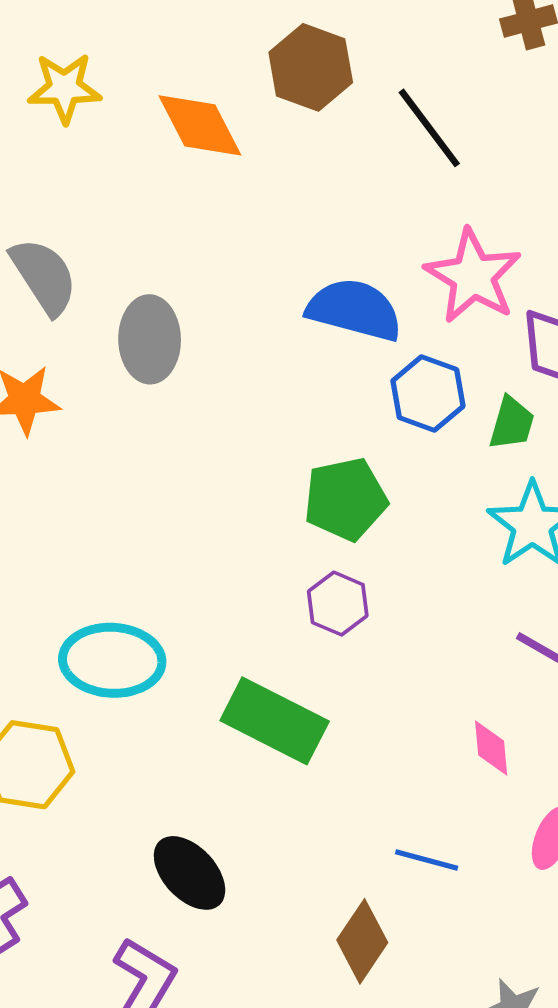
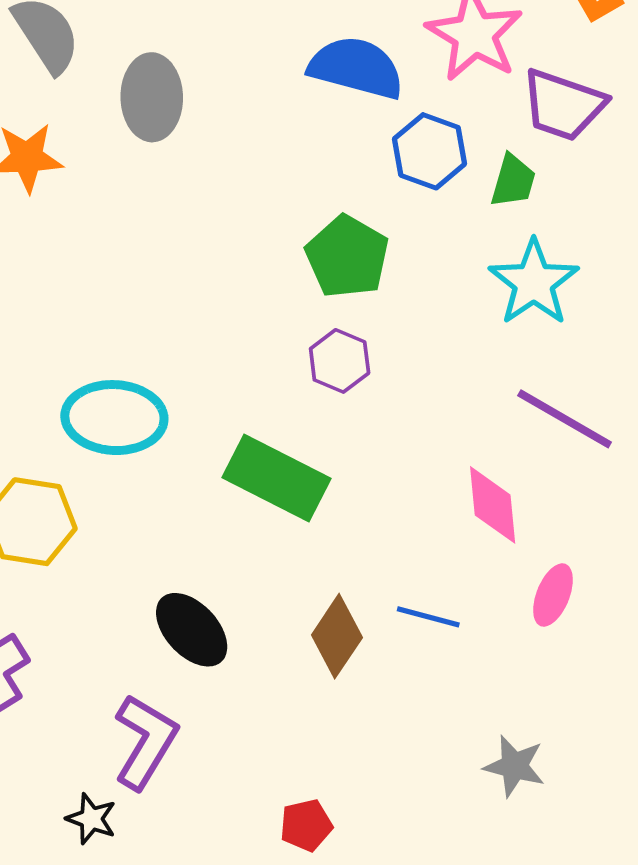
green pentagon: (345, 499) -> (347, 257), turned -30
pink diamond: (491, 748) -> (493, 505), size x1.4
brown diamond: (362, 941) -> (337, 636), moved

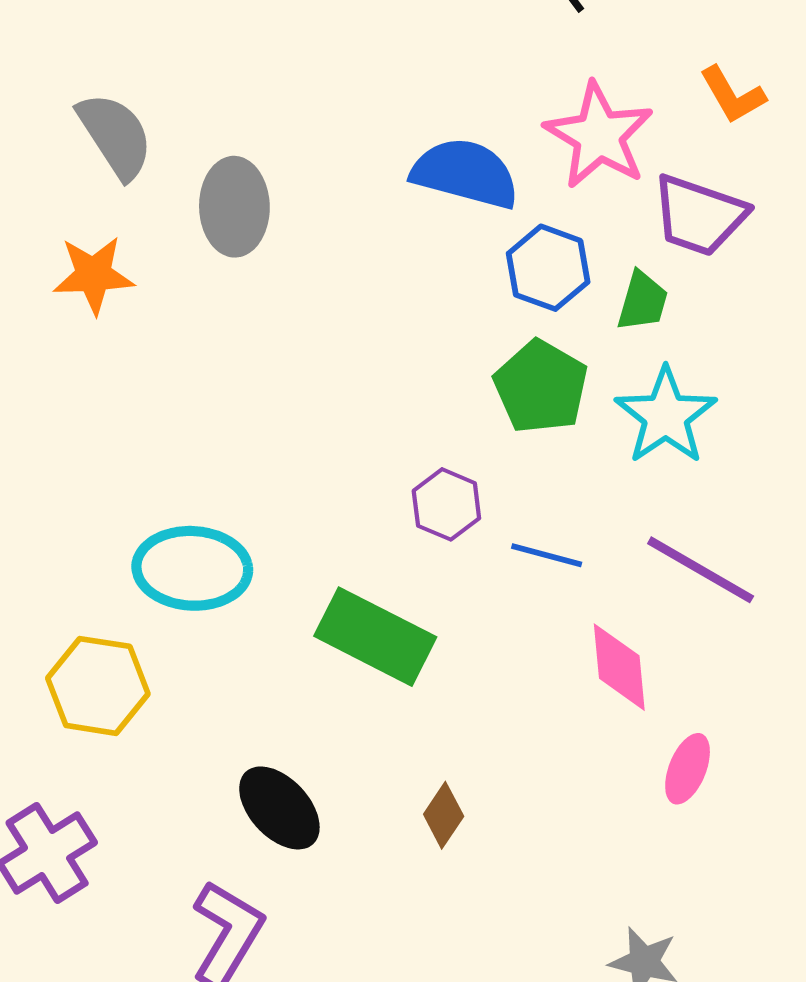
green pentagon: (347, 257) -> (541, 387), moved
blue line: (428, 617) -> (547, 555), moved
brown diamond: (337, 636) -> (444, 815), size x0.7

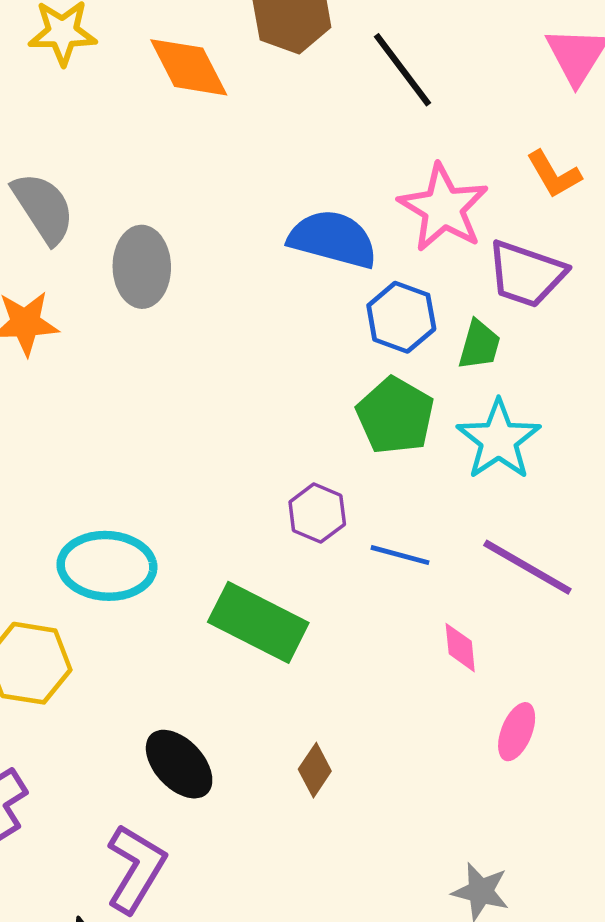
pink diamond: (619, 667) -> (460, 648), size x0.7

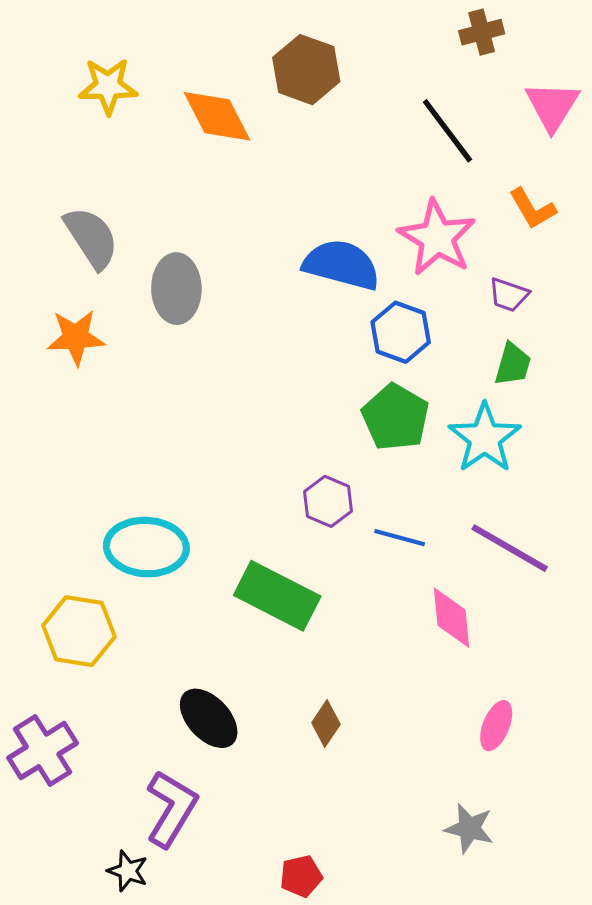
black line: (402, 70) -> (447, 131), moved
purple trapezoid: (526, 274) -> (509, 295), size x0.6
green trapezoid: (479, 345) -> (513, 364), moved
pink diamond: (460, 648) -> (452, 618), size x1.4
pink ellipse: (517, 732) -> (496, 726), moved

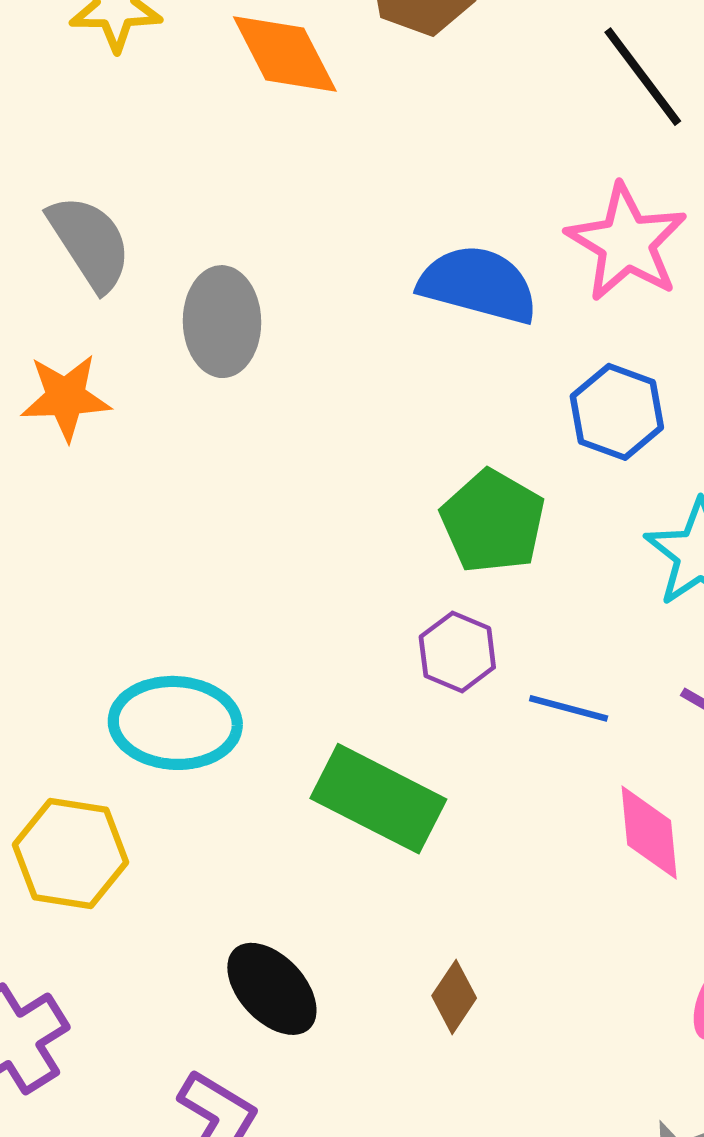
blue hexagon: (401, 332) -> (617, 412), moved
green pentagon: (395, 417) -> (493, 521), moved

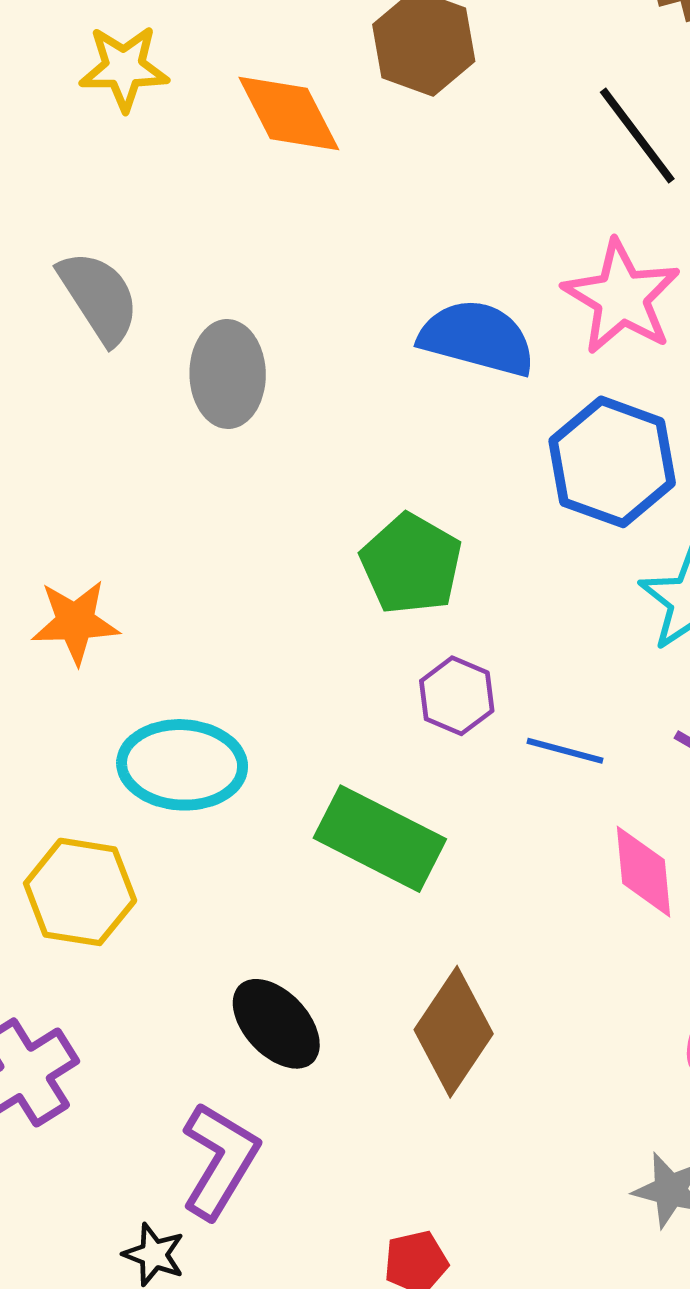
orange star: (66, 397) -> (75, 622), moved
blue hexagon: (617, 412) -> (612, 462), size x1.4
green pentagon: (493, 521) -> (411, 564), moved
brown diamond: (454, 997) -> (454, 1032), size x1.8

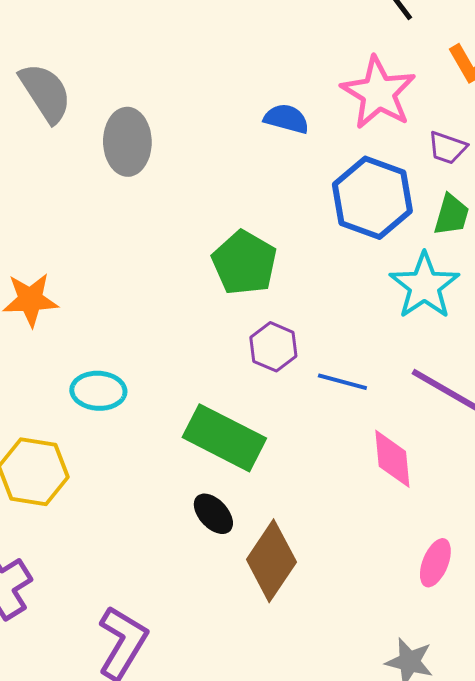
blue semicircle: (477, 338) -> (286, 119), size x0.6
cyan ellipse: (182, 765) -> (98, 391), size x0.7
black ellipse: (276, 1024) -> (213, 514), moved, size x0.7

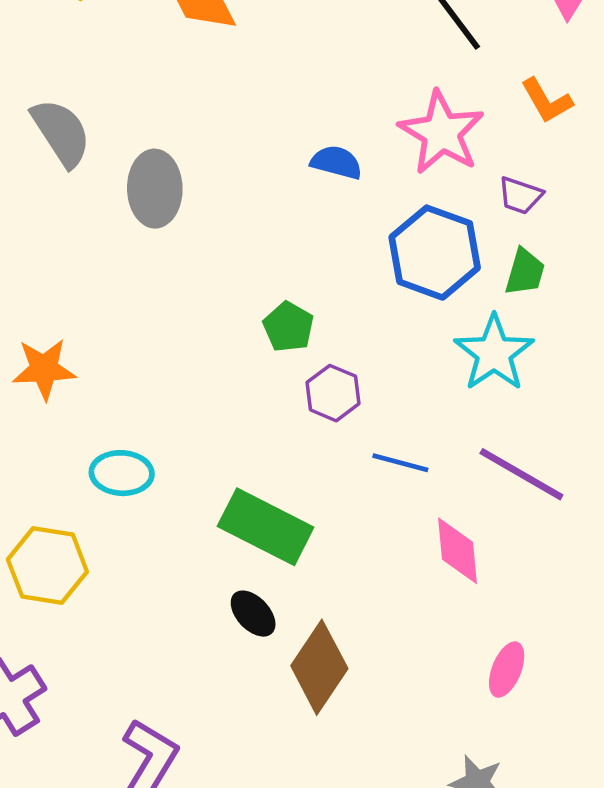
green pentagon: (244, 263) -> (288, 327), size x0.7
purple hexagon: (273, 347) -> (333, 393), moved

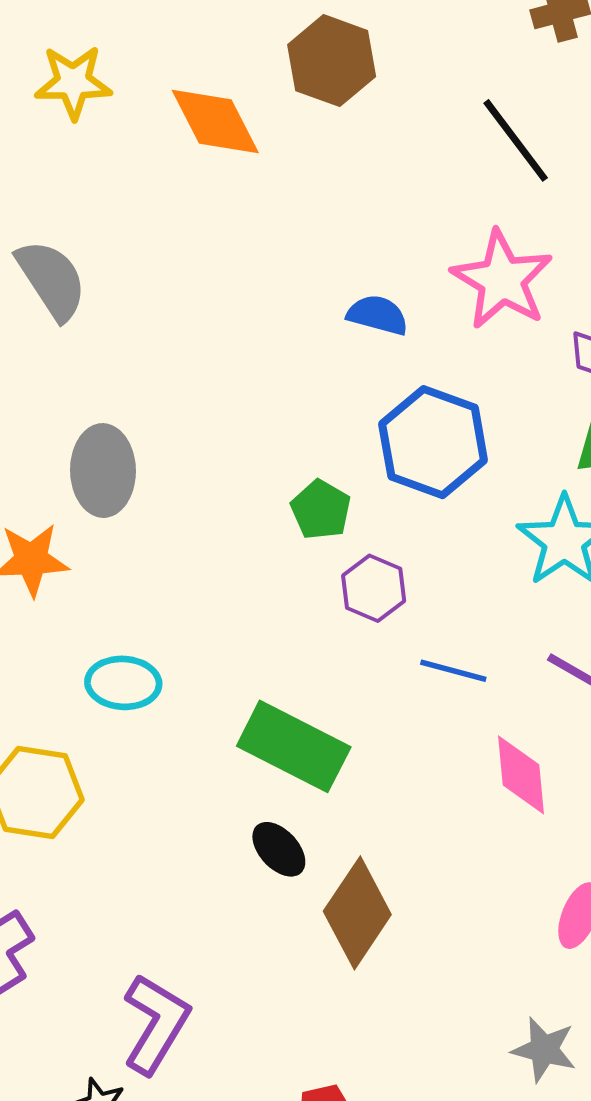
gray ellipse: (155, 189) -> (103, 471), moved
blue hexagon: (435, 253) -> (433, 442), moved

